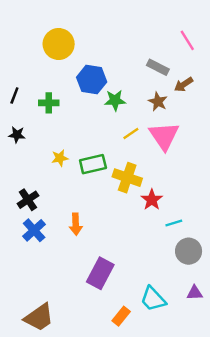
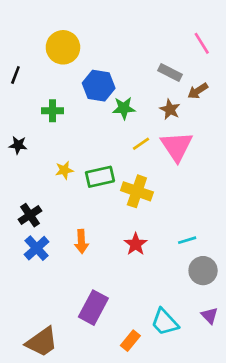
black line: (14, 95) -> (15, 75), moved
red star: (152, 200) -> (136, 244), moved
purple rectangle: (100, 273) -> (93, 308), moved
purple triangle: (195, 293) -> (210, 315), turned 49

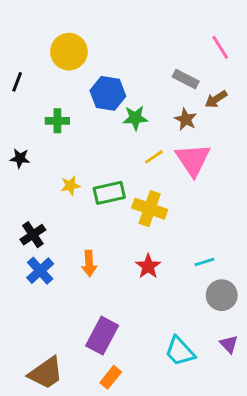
orange rectangle: (130, 341) -> (111, 377), moved

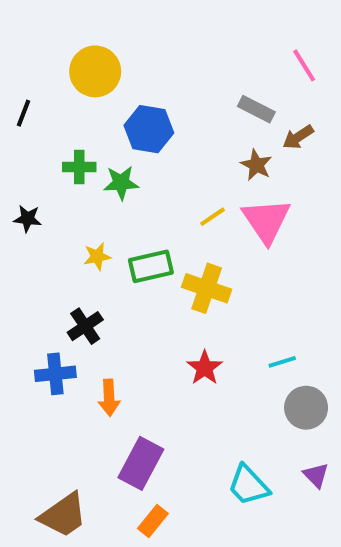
green star: (135, 118) -> (121, 183), moved
black cross: (33, 235) -> (85, 326), moved
orange arrow: (89, 263) -> (109, 398), moved
blue cross: (40, 271) -> (55, 374), turned 36

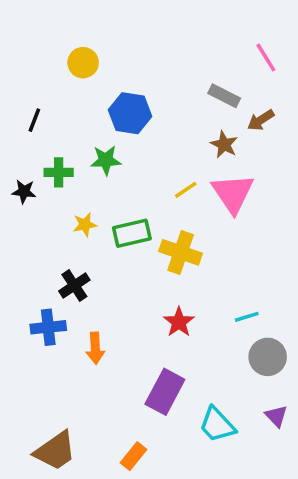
yellow circle: (95, 71) -> (83, 63), size x0.7
black line: (24, 113) -> (34, 120), moved
green cross: (79, 167) -> (59, 172), moved
purple rectangle: (141, 463) -> (165, 392), moved

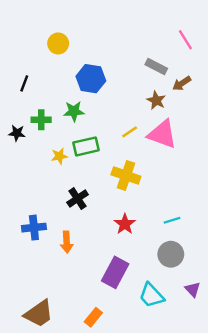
pink triangle: (233, 193) -> (162, 134), turned -36
green rectangle: (132, 233) -> (86, 146), moved
black cross: (74, 286) -> (78, 199), moved
gray circle: (268, 357) -> (171, 254), moved

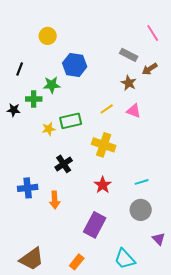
green star: (74, 111) -> (52, 85), moved
pink triangle: (162, 134) -> (134, 111), size x0.6
cyan trapezoid: (151, 295) -> (125, 259), moved

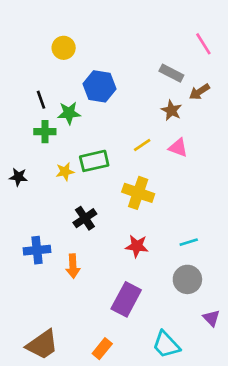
black line: (20, 69) -> (41, 100), moved, turned -40
black star: (14, 110) -> (18, 177), moved
red star: (103, 185) -> (137, 246), turned -30

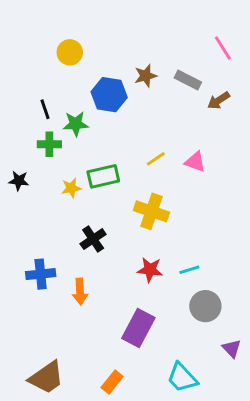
brown star: (171, 110) -> (146, 76), moved, turned 30
black star: (18, 177) -> (19, 181), moved
cyan line: (189, 242) -> (189, 270), moved

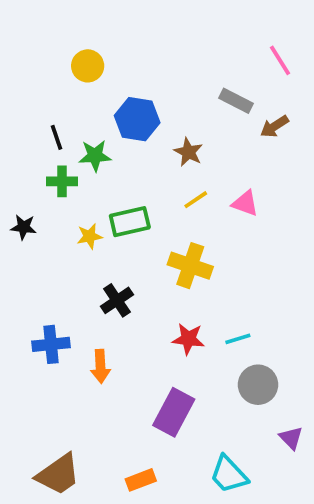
brown star: (146, 76) -> (188, 152), moved, turned -30
orange rectangle: (112, 382) -> (141, 480), turned 30

